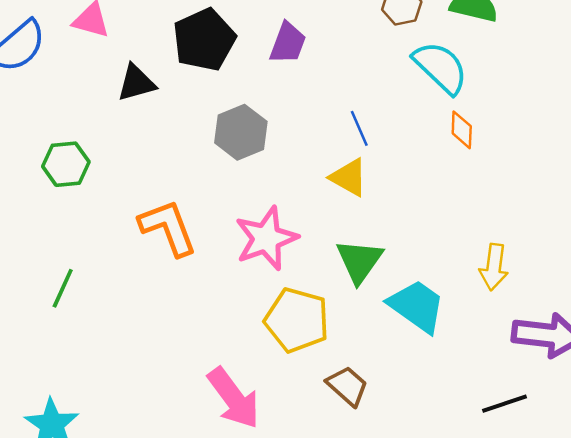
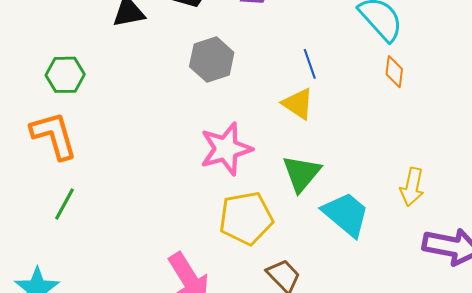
orange L-shape: (168, 228) -> (54, 135), moved
green line: (63, 288) -> (65, 204), moved
yellow pentagon: (297, 320) -> (246, 218), turned -30

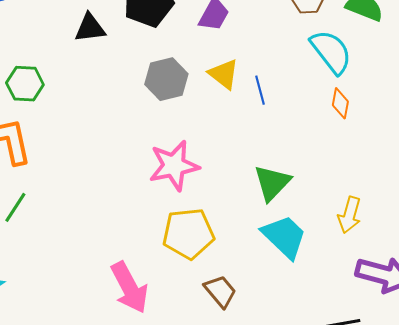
yellow triangle: (298, 104) -> (224, 74), moved
green triangle: (301, 173) -> (272, 183), moved

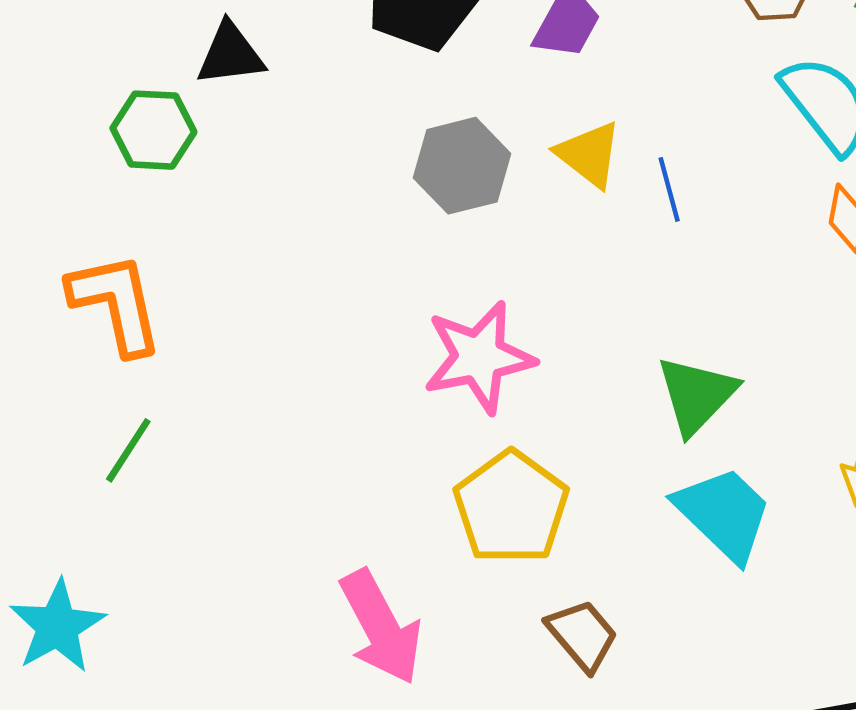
black triangle: (90, 28) -> (230, 54), moved
green hexagon: (25, 84) -> (153, 130), moved
yellow pentagon: (188, 233) -> (511, 507), turned -30

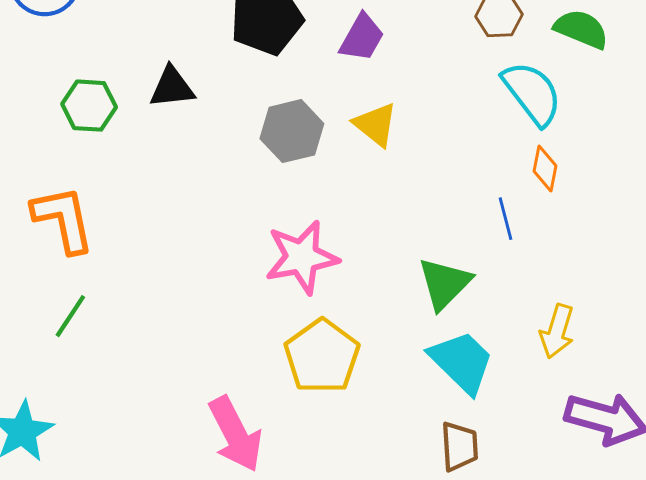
black triangle: (230, 54) -> (172, 87), moved
blue line: (669, 189) -> (506, 219), moved
brown trapezoid: (582, 635) -> (459, 446), moved, turned 36

